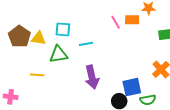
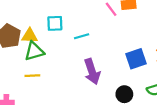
green triangle: (58, 54) -> (34, 51), moved
blue square: (132, 87) -> (136, 59), moved

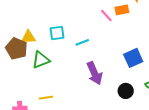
yellow triangle: (30, 36) -> (28, 37), moved
yellow line: (32, 76) -> (46, 98), moved

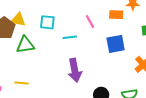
pink line: (106, 16) -> (90, 22), moved
blue square: (133, 58) -> (116, 44), moved

